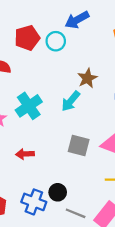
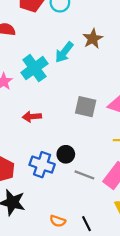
cyan arrow: (71, 101) -> (64, 52), moved

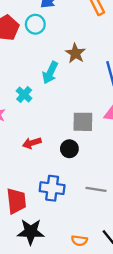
cyan cross: (34, 68) -> (24, 95), size x0.6
black circle: (66, 154) -> (69, 149), moved

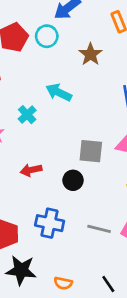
brown star: (75, 53) -> (91, 54), moved
cyan arrow: (50, 73) -> (59, 92), turned 85
orange semicircle: (79, 241) -> (63, 283), moved

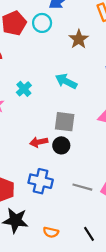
cyan arrow: (59, 92) -> (66, 81), moved
gray square: (91, 151) -> (65, 122), moved
red arrow: (31, 170) -> (39, 142), moved

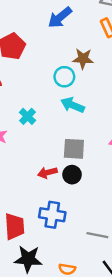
cyan circle: (42, 23) -> (64, 77), moved
brown star: (79, 39) -> (83, 59), turned -30
gray line: (82, 187) -> (97, 235), moved

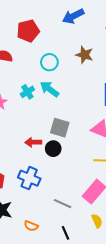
cyan circle: (64, 77) -> (49, 62), moved
cyan arrow: (73, 105) -> (50, 89), moved

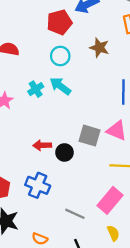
red pentagon: (28, 31) -> (59, 22), moved
gray square: (60, 128) -> (89, 136), moved

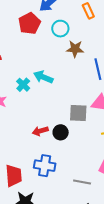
brown star: (99, 48) -> (75, 49), moved
cyan circle: (60, 56) -> (60, 29), moved

